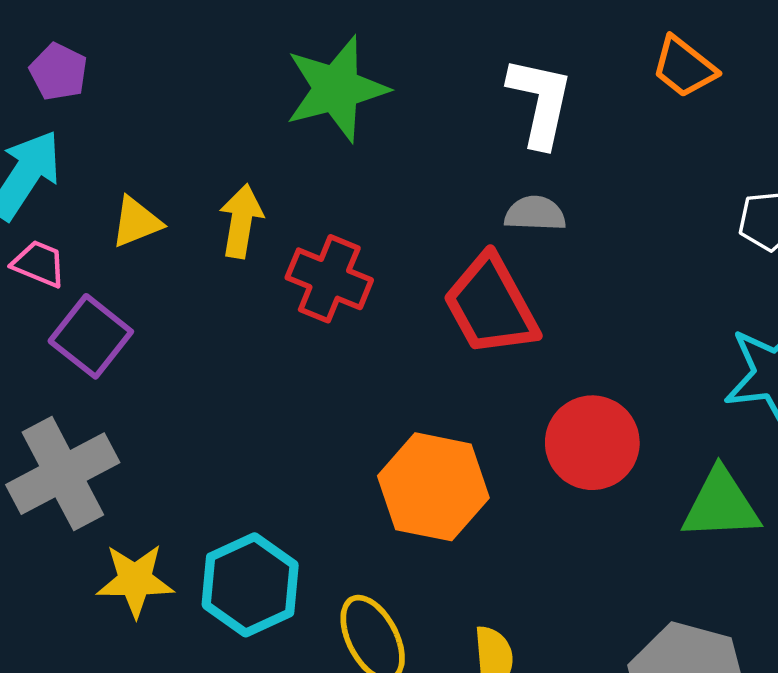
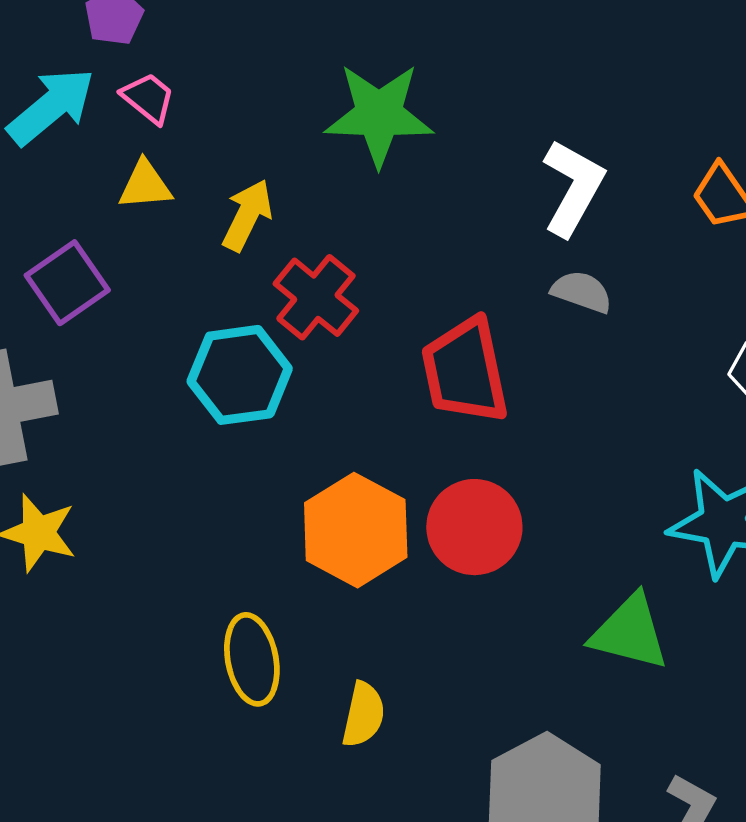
gray semicircle: (535, 213) -> (582, 292), moved
pink trapezoid: (39, 264) -> (148, 98), moved
red circle: (592, 443) -> (474, 527), moved
cyan hexagon: (250, 585) -> (240, 375), moved

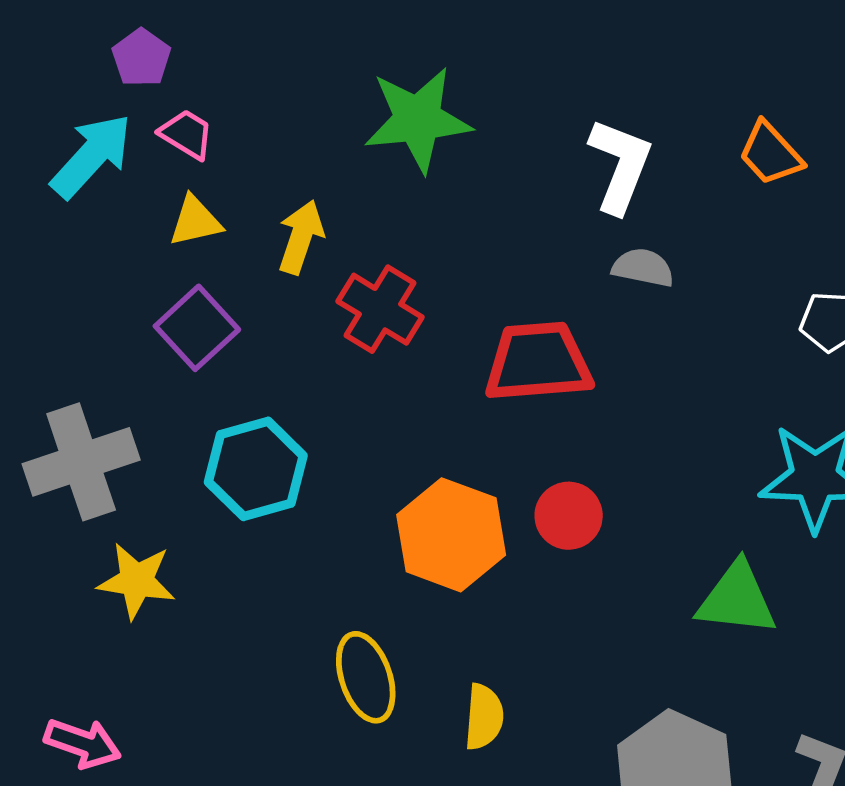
purple square: (67, 283) -> (197, 328), moved
red trapezoid: (465, 371) -> (538, 362), turned 105
cyan hexagon: (240, 375) -> (256, 469), moved
red circle: (474, 527) -> (569, 516), size x0.7

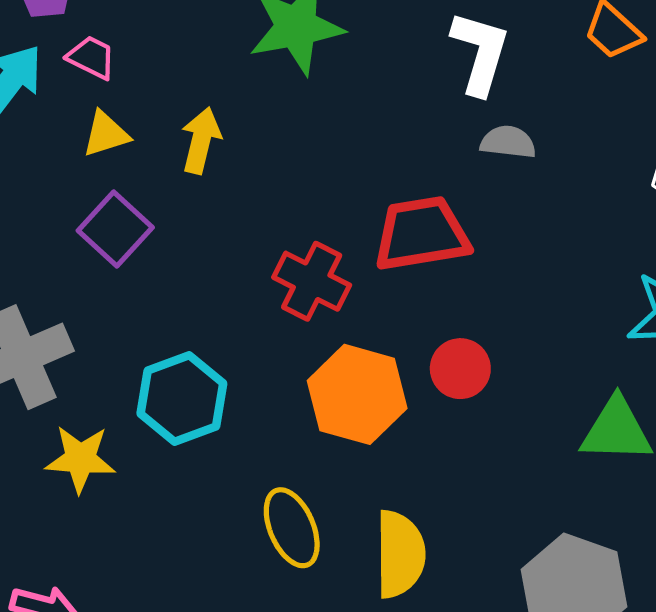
red cross: (380, 309) -> (312, 281), moved
cyan hexagon: (256, 469) -> (182, 398), moved
yellow semicircle: (484, 717) -> (400, 554), size x1.5

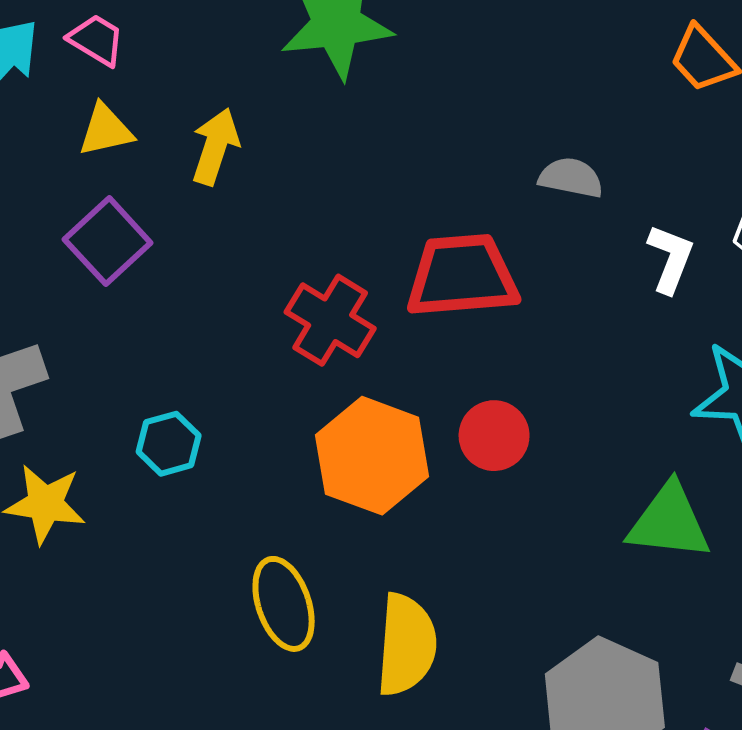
white L-shape: (480, 53) -> (670, 259), moved, size x0.7
cyan hexagon: (182, 398) -> (169, 444), size x0.6

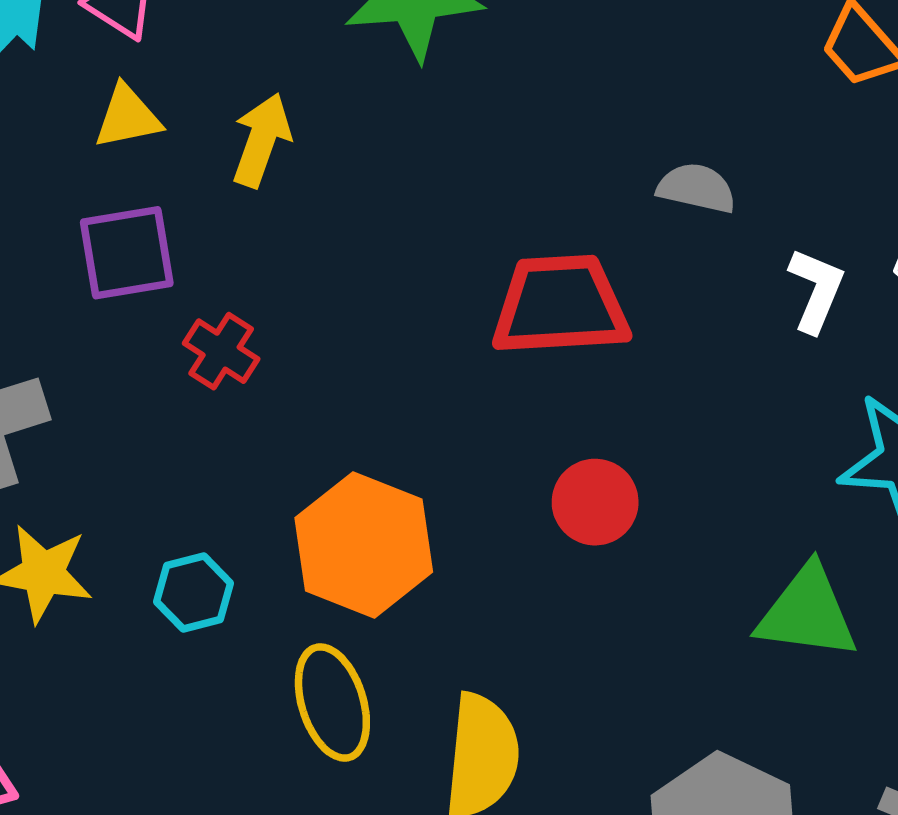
purple square: (108, 241) -> (127, 253), turned 32
red cross: (330, 320) -> (221, 351), moved, size x0.7
cyan hexagon: (169, 444) -> (194, 592), moved
orange hexagon: (372, 456) -> (364, 545), moved

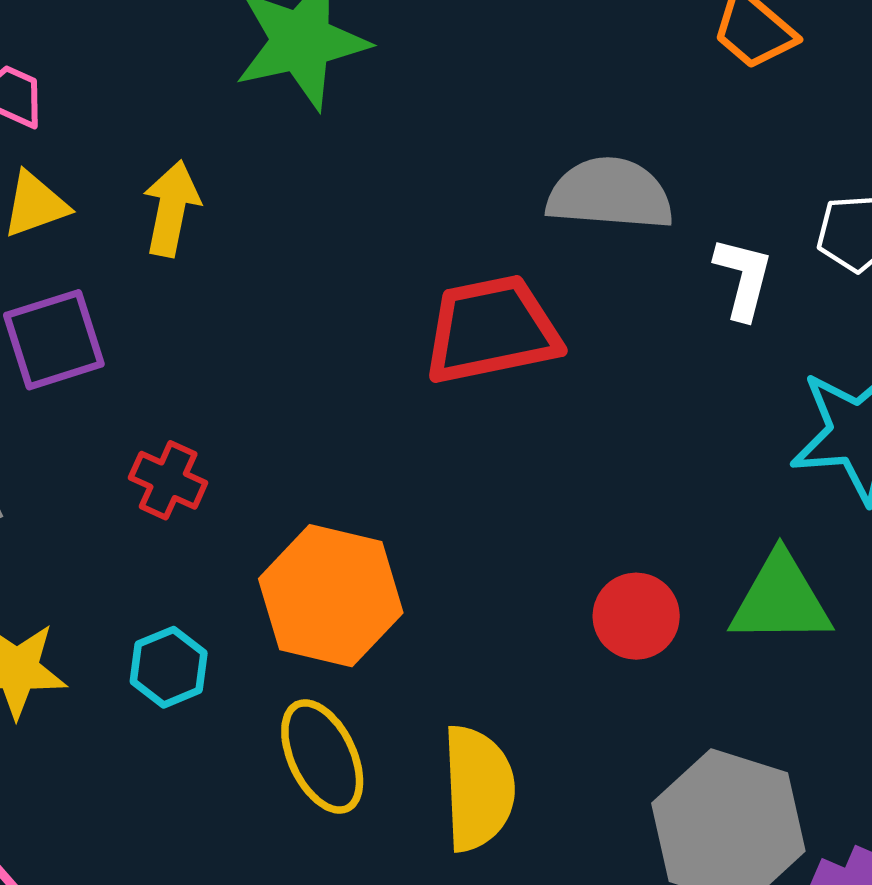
gray semicircle: (697, 188) -> (610, 194), size x1.6
red cross: (221, 351) -> (168, 480), moved
red circle: (595, 502) -> (636, 616), moved

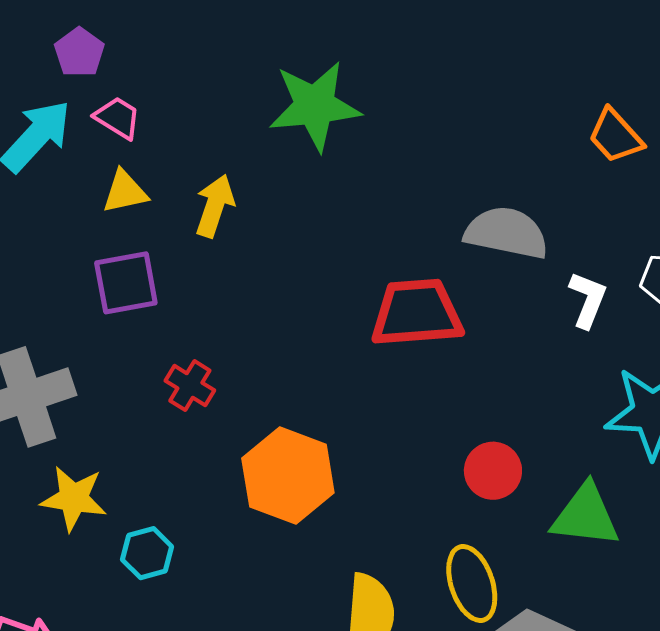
red circle: (636, 616) -> (493, 471), moved
cyan hexagon: (169, 667) -> (147, 553), moved
yellow ellipse: (322, 756) -> (472, 583), moved

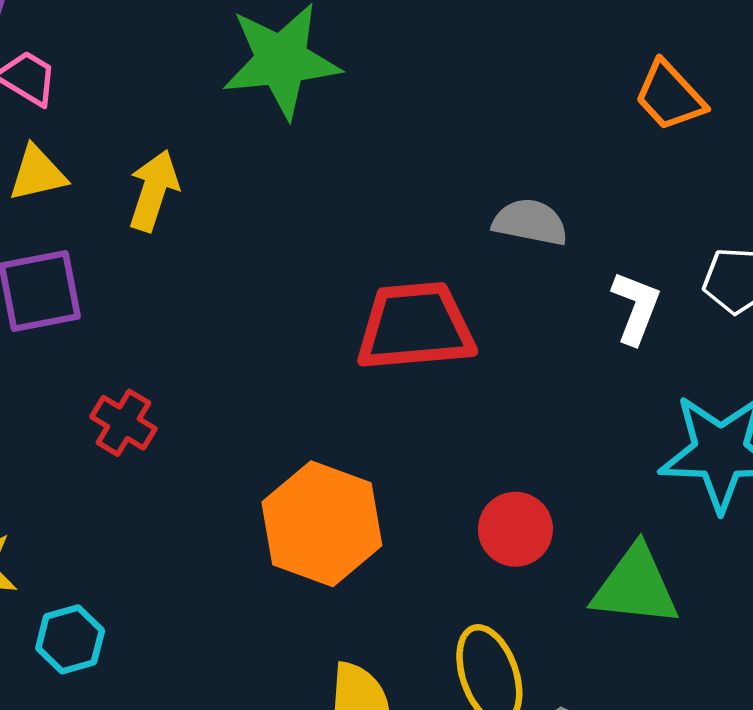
gray semicircle: (506, 233) -> (530, 222), size x0.7
orange hexagon: (288, 476) -> (322, 524), moved

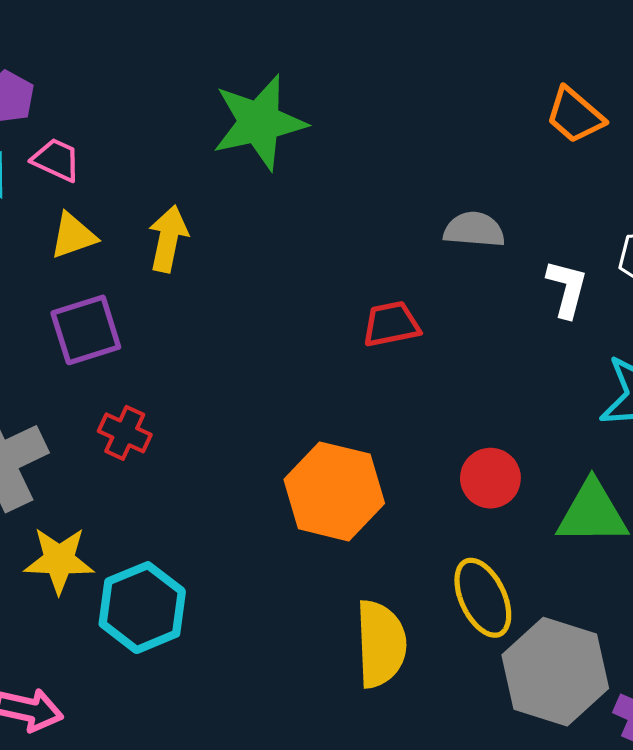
red trapezoid: (415, 326) -> (391, 324), size x0.6
red cross: (123, 423) -> (125, 433), moved
cyan hexagon: (70, 639) -> (142, 608), size x1.6

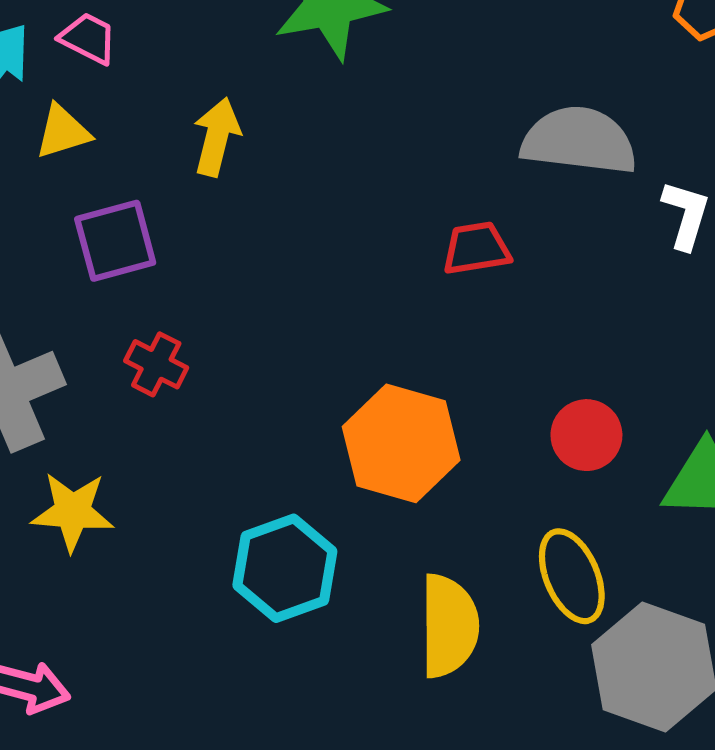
gray semicircle: (474, 230) -> (579, 141), size x1.6
yellow triangle: (73, 236) -> (63, 132), moved
cyan hexagon: (142, 608) -> (285, 568), moved

